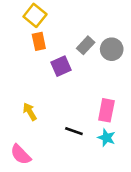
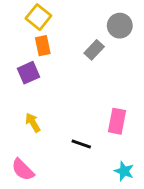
gray circle: (112, 49) -> (120, 26), moved
purple square: (61, 66) -> (29, 73), moved
cyan star: (106, 138) -> (124, 171), moved

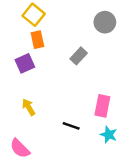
gray rectangle: (94, 50) -> (79, 56), moved
cyan star: (124, 171) -> (109, 135), moved

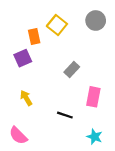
yellow square: (34, 15) -> (57, 25), moved
gray rectangle: (79, 56) -> (72, 69), moved
cyan star: (109, 135) -> (95, 137), moved

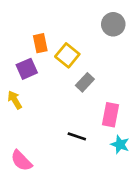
yellow square: (57, 25) -> (67, 55), moved
yellow arrow: (26, 98) -> (15, 100), moved
cyan star: (95, 137) -> (120, 144), moved

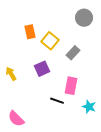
purple square: (27, 69) -> (42, 69), moved
gray rectangle: (85, 82) -> (73, 53), moved
pink rectangle: (111, 115) -> (71, 86), moved

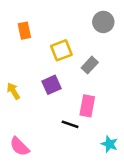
orange rectangle: (30, 32) -> (24, 31), moved
yellow square: (50, 41) -> (61, 50), turned 30
cyan star: (89, 107) -> (109, 144), moved

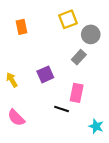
gray circle: (103, 22) -> (91, 34), moved
yellow square: (61, 50) -> (68, 19), moved
pink semicircle: (19, 146) -> (16, 118), moved

